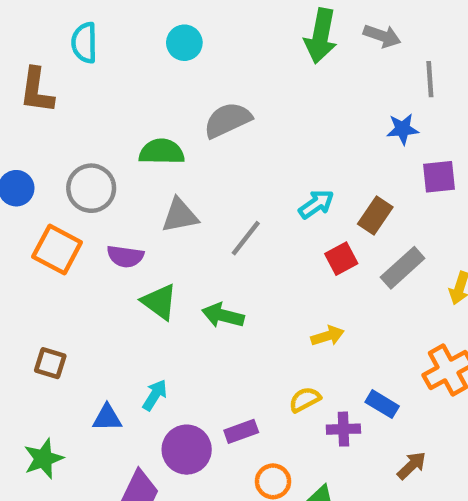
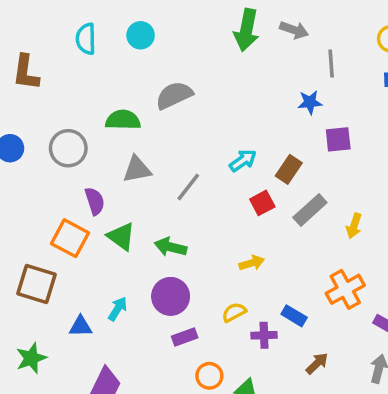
cyan semicircle: (84, 43) -> (86, 39), moved
orange square: (57, 250) -> (70, 238), moved
purple semicircle: (125, 256) -> (95, 201), turned -116
brown square: (50, 363) -> (36, 284), size x1.6
purple circle: (187, 450) -> (171, 296), moved

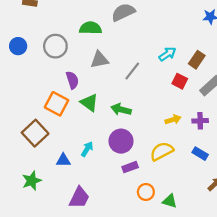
red square: (262, 203) -> (180, 81), turned -35
brown square: (36, 284) -> (35, 133), turned 30
yellow semicircle: (234, 312) -> (162, 151), size x1.5
purple cross: (264, 335) -> (200, 121), moved

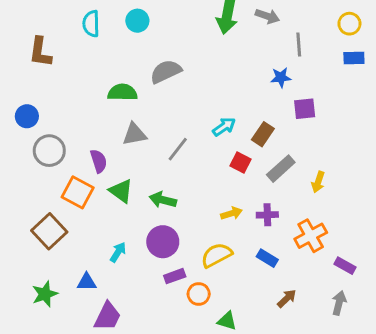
gray circle: (55, 46) -> (49, 151), moved
blue triangle: (63, 160) -> (87, 282), moved
orange circle: (146, 192) -> (199, 294), moved

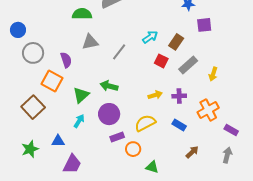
green triangle: (121, 191) -> (81, 95), moved, turned 42

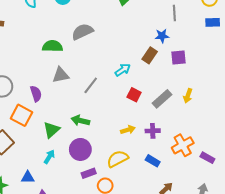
brown rectangle: (176, 42) -> (150, 55), moved
yellow arrow: (213, 74) -> (188, 96), moved
purple rectangle: (231, 130) -> (207, 158), moved

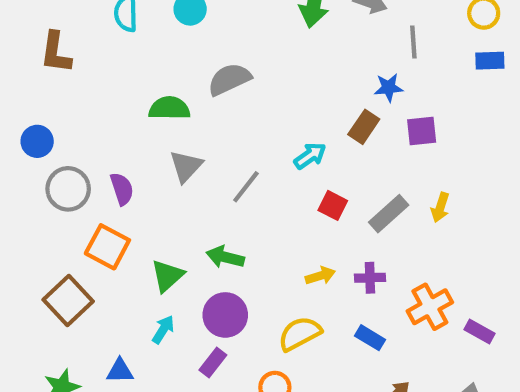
gray triangle: (61, 75) -> (186, 166), turned -36
purple semicircle: (36, 94) -> (122, 189), moved
purple rectangle: (89, 173) -> (213, 363), moved, turned -32

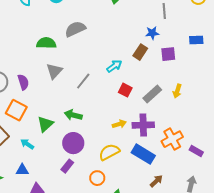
blue rectangle: (490, 61) -> (196, 40), moved
purple cross: (370, 278) -> (143, 125), size x1.5
cyan arrow: (163, 329) -> (27, 144), moved, turned -88
blue rectangle: (370, 338) -> (143, 154), size x1.6

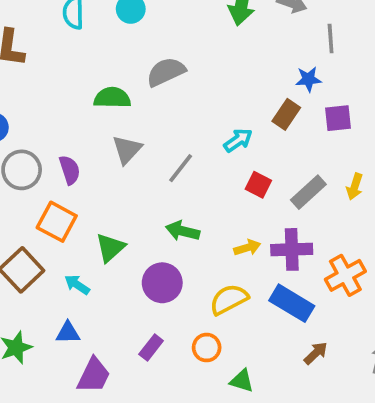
green arrow: (73, 115) -> (183, 231), moved
purple rectangle: (67, 166) -> (151, 348), moved

